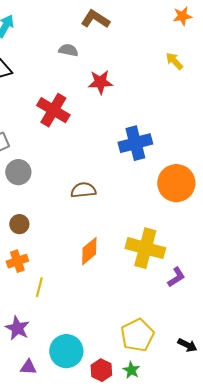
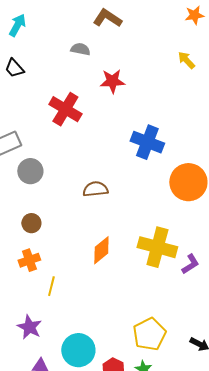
blue cross: (135, 143) -> (147, 142), turned 36
purple L-shape: (176, 277) -> (190, 264), moved

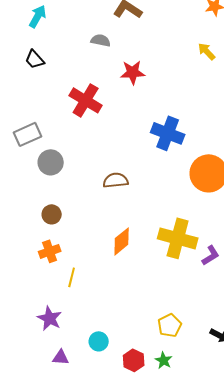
yellow pentagon: (149, 334) -> (170, 325), size x0.7
cyan circle: (78, 350) -> (99, 341), size x0.6

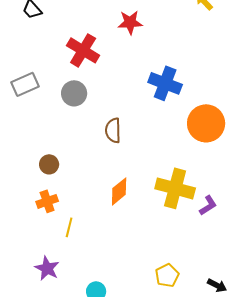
gray circle: (51, 162) -> (74, 93), moved
brown semicircle: (116, 180) -> (113, 130), turned -85

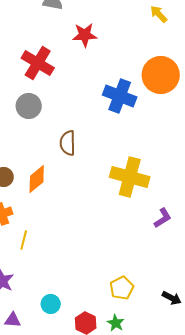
orange circle: (206, 123) -> (161, 75), moved
yellow cross: (175, 188) -> (130, 177), moved
orange diamond: (119, 191) -> (37, 179), moved

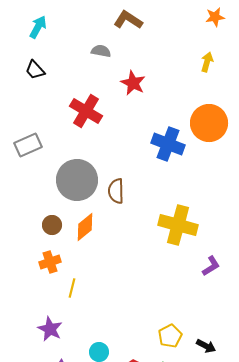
yellow arrow: (159, 14) -> (207, 62), turned 60
red star: (85, 35) -> (133, 83), turned 30
gray circle: (29, 106) -> (77, 180), moved, size x1.6
black arrow: (172, 298) -> (206, 346), moved

